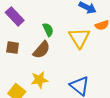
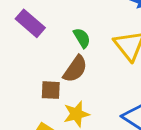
brown square: (13, 48) -> (51, 90), moved

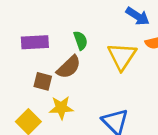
purple rectangle: (30, 23) -> (35, 42), moved, turned -56

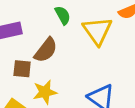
green semicircle: (81, 40) -> (63, 15), moved

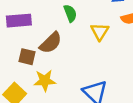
yellow triangle: (97, 31) -> (100, 32), size x0.7

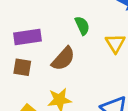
brown square: (27, 57) -> (22, 67), moved

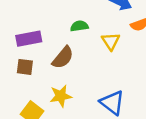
green semicircle: (82, 26) -> (79, 26), turned -72

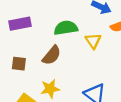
green semicircle: (79, 26) -> (66, 28), size x1.5
purple rectangle: (29, 39) -> (20, 24), moved

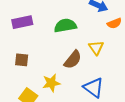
yellow triangle: (93, 41) -> (96, 48), moved
brown semicircle: (52, 55) -> (73, 60), moved

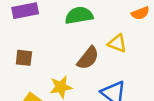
yellow triangle: (96, 48) -> (117, 43), turned -35

